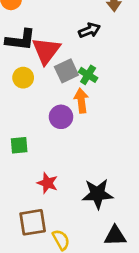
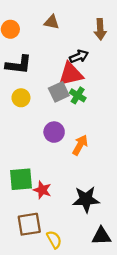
red triangle: (46, 51) -> (71, 74), moved, turned 40
orange arrow: (81, 101) -> (80, 145), moved, turned 36
green square: (19, 145) -> (21, 179), moved, size x1.5

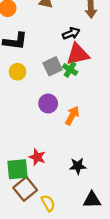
red triangle: (71, 74) -> (78, 54), moved
green square: (21, 179) -> (17, 169), moved
black star: (86, 199) -> (78, 166), size x0.7
brown square: (29, 224) -> (25, 189), turned -30

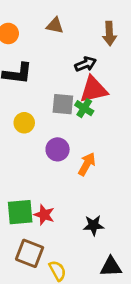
gray square: (53, 66) -> (63, 104), turned 30
yellow circle: (17, 72) -> (24, 123), moved
green square: (17, 169) -> (20, 212), moved
brown square: (25, 189) -> (30, 253), turned -30

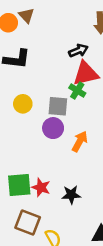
brown triangle: (55, 25) -> (26, 15), moved, turned 35
gray square: (63, 104) -> (58, 106), moved
black star: (93, 225) -> (71, 195), moved

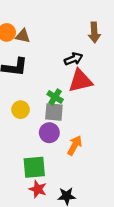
brown triangle: (26, 15) -> (23, 36), moved, turned -35
green cross: (77, 91) -> (55, 97), moved
green square: (19, 185) -> (34, 167), moved

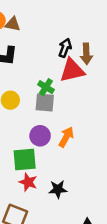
brown arrow: (94, 32) -> (86, 54), moved
black arrow: (74, 59) -> (65, 48), turned -48
purple circle: (49, 133) -> (40, 136), moved

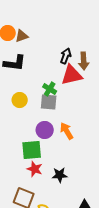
brown triangle: (13, 24) -> (22, 36), turned -32
orange arrow: (66, 137) -> (67, 131), turned -60

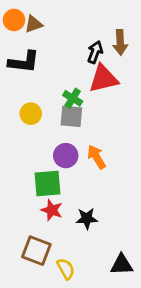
brown arrow: (84, 61) -> (120, 42), moved

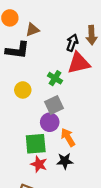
brown triangle: (34, 24) -> (32, 30), moved
gray square: (71, 116) -> (54, 105), moved, turned -30
orange arrow: (96, 157) -> (68, 137), moved
black star: (87, 218) -> (65, 161), moved

